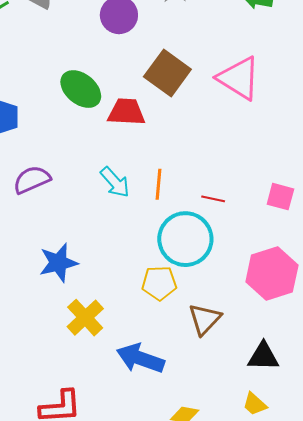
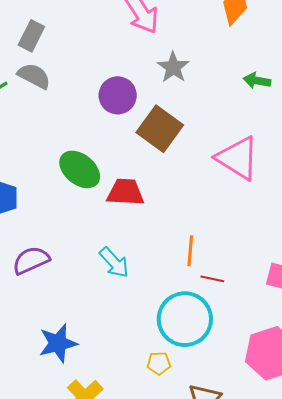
brown square: (167, 73) -> (160, 129), moved
orange line: (159, 184) -> (190, 251), moved
yellow pentagon: (159, 283) -> (159, 363), size x0.7

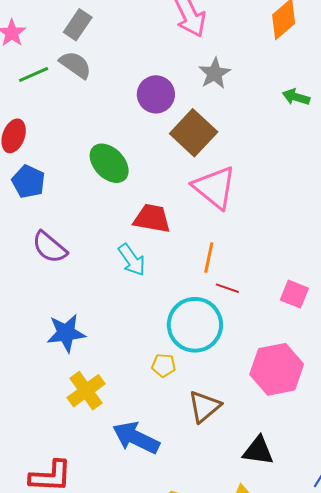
pink triangle: (238, 158) -> (215, 187), moved
red trapezoid: (125, 192) -> (152, 218), moved
purple semicircle: (31, 260) -> (50, 247), turned -123

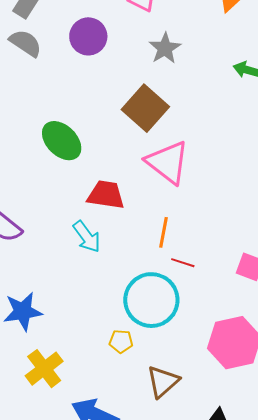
purple circle: (156, 94) -> (88, 36), moved

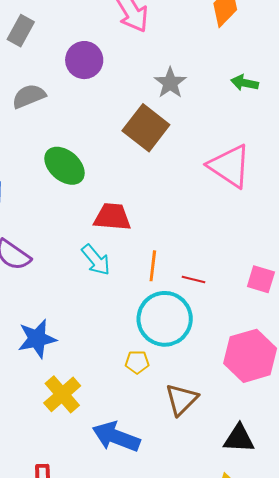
gray semicircle: (26, 43) -> (29, 96), moved, turned -52
gray star: (165, 48) -> (170, 83), moved
pink triangle: (168, 162) -> (230, 166), moved
orange line: (164, 232) -> (153, 266), moved

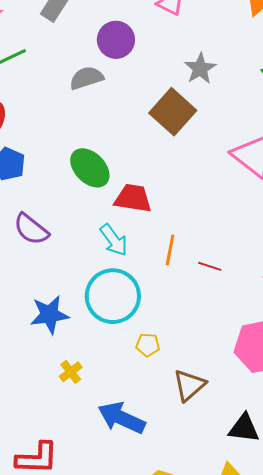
gray semicircle: (29, 96) -> (86, 78), moved
green ellipse: (65, 166) -> (90, 168), moved
cyan circle: (165, 319) -> (113, 296), moved
yellow cross: (62, 394) -> (71, 372), size x0.6

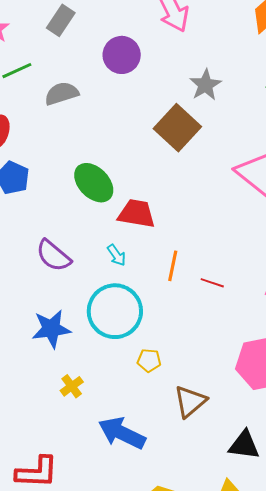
gray semicircle: (86, 78) -> (62, 93), moved
purple semicircle: (31, 229) -> (54, 256), moved
cyan arrow: (114, 240) -> (117, 255), size x0.7

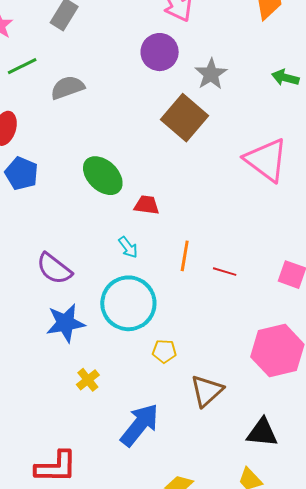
purple circle: (122, 55) -> (160, 52), moved
red trapezoid: (137, 214) -> (147, 205), size x0.7
purple semicircle: (54, 256) -> (54, 269), moved
blue arrow: (122, 433) -> (140, 425), turned 105

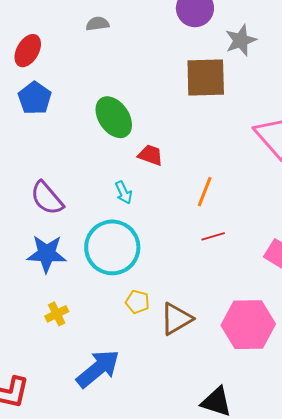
gray semicircle: (67, 88) -> (98, 24), size x0.7
brown square: (184, 118) -> (206, 78), turned 36
orange line: (185, 256) -> (205, 192), moved
red line: (225, 272) -> (213, 236), turned -45
brown triangle: (207, 391) -> (176, 319), moved

